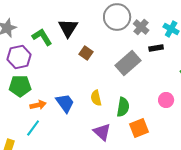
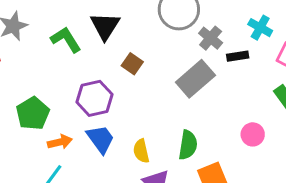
gray cross: (141, 27) -> (211, 38), moved
purple hexagon: (19, 57) -> (95, 98), moved
green pentagon: (20, 86) -> (33, 113), turned -30
yellow semicircle: (96, 98) -> (141, 151), moved

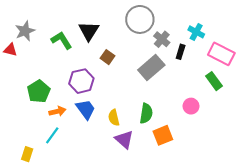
black rectangle: (238, 56) -> (181, 52), turned -64

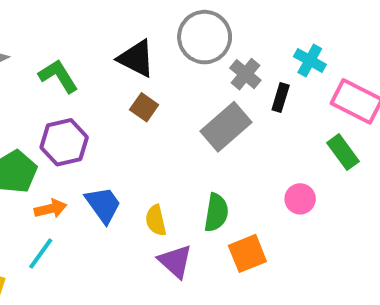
black triangle: (89, 31) -> (136, 58), moved, turned -35
purple hexagon: (81, 81) -> (64, 142), moved

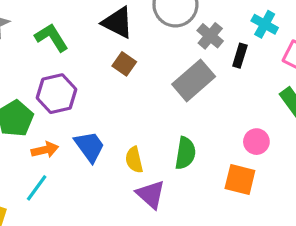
orange square: (247, 253) -> (240, 180), moved, turned 36

